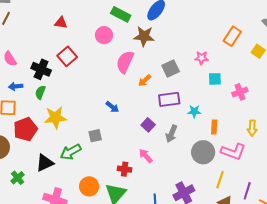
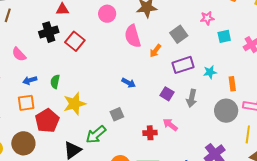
pink semicircle: (125, 62) -> (133, 36), turned -30
black cross: (41, 69) -> (49, 32), moved, turned -30
red cross: (125, 169) -> (150, 133), moved

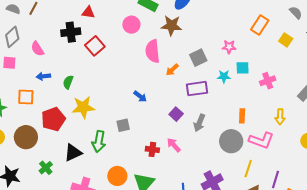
cyan star: (210, 72) -> (224, 76), moved
orange square: (26, 103) -> (26, 97), moved
green arrow: (96, 135) -> (99, 142), turned -50

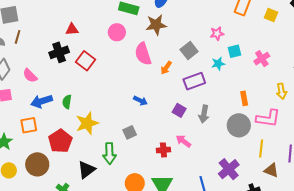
blue arrow: (43, 76) -> (42, 101), size x1.5

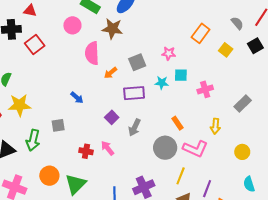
orange rectangle: (244, 98) -> (177, 123), turned -40

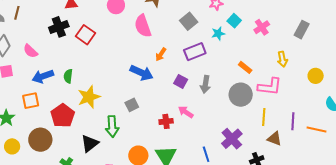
orange arrow: (111, 73) -> (161, 54), moved
cyan square: (181, 75) -> (234, 21), turned -32
blue arrow: (77, 98) -> (142, 73), size x1.6

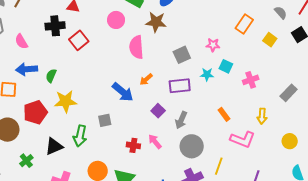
cyan square: (234, 21) -> (226, 66), turned -32
gray circle: (241, 95) -> (192, 146), moved
yellow line: (264, 117) -> (219, 166), moved

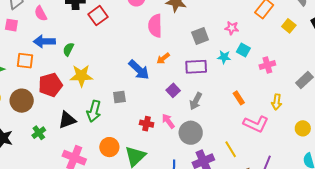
gray circle: (192, 146) -> (191, 133), moved
yellow line: (219, 166) -> (231, 149), turned -54

